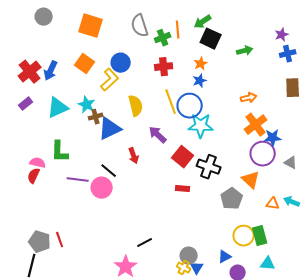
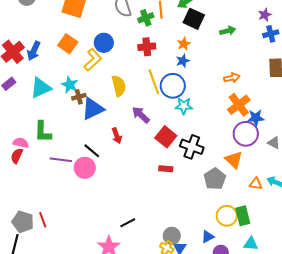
cyan star: (201, 126) -> (184, 106), size x0.7

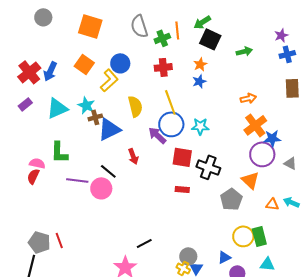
blue circle: (173, 86) -> (171, 124), moved
red square: (166, 137) -> (182, 157), turned -30

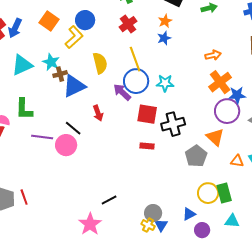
red cross: (163, 67) -> (128, 24), turned -30
black cross: (208, 167) -> (173, 124), turned -35

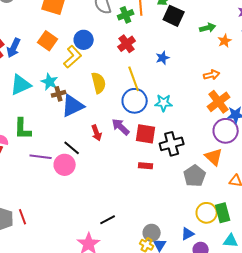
orange star: (165, 21) -> (225, 41), moved
purple arrow: (122, 92) -> (121, 127), moved

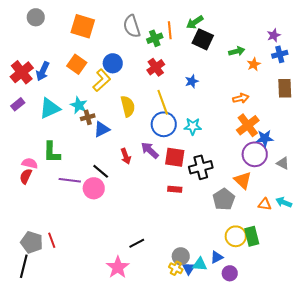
blue triangle: (73, 106) -> (102, 129), size x0.7
cyan triangle: (231, 241) -> (200, 264), moved

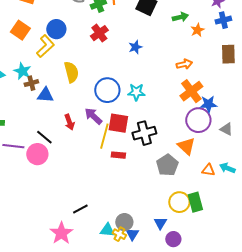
yellow line: (163, 102) -> (104, 136), moved, turned 35
blue triangle: (102, 129) -> (45, 95), turned 30
blue triangle: (217, 257) -> (160, 223), turned -32
cyan triangle: (200, 264) -> (107, 230), moved

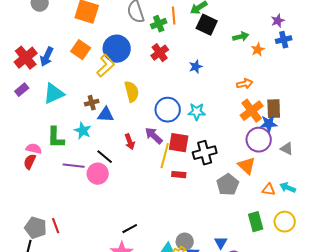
blue circle: (56, 29) -> (117, 49), size x1.4
brown rectangle: (228, 54) -> (274, 109), moved
cyan star: (22, 71) -> (83, 131), moved
yellow circle: (179, 202) -> (285, 222), moved
black line: (80, 209) -> (130, 229), moved

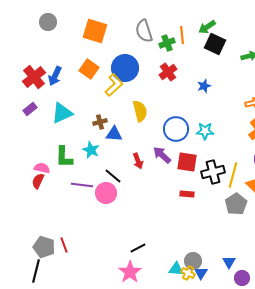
yellow line: (165, 156) -> (233, 175), moved

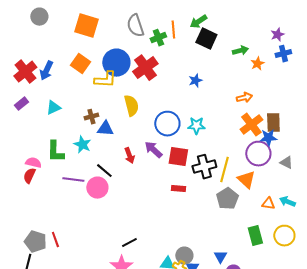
red cross: (168, 72) -> (145, 68), moved, size x1.4
yellow L-shape: (114, 85) -> (105, 80), turned 45
cyan triangle: (62, 113) -> (53, 108), size x0.7

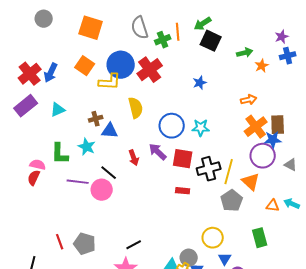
purple rectangle: (21, 104) -> (26, 106), size x1.6
yellow circle: (284, 236) -> (213, 238), moved
gray pentagon: (35, 242) -> (85, 244), moved

